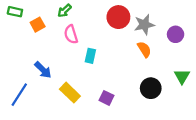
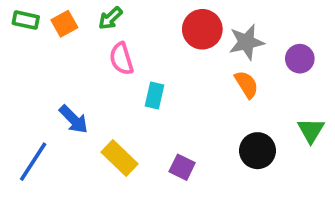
orange square: (38, 25) -> (64, 24), moved

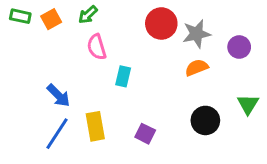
orange semicircle: (246, 84) -> (197, 68), turned -80
yellow rectangle: (120, 158) -> (95, 126), turned 36
blue line: (33, 162) -> (57, 134), moved

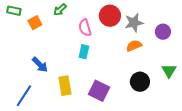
orange square: (51, 19) -> (35, 23), moved
pink semicircle: (97, 47) -> (85, 28), moved
blue line: (57, 134) -> (24, 96), moved
purple square: (145, 134) -> (99, 91), size x1.5

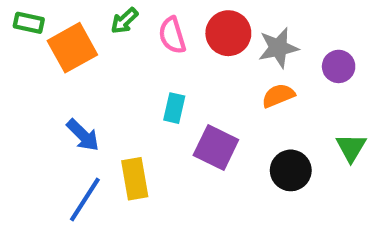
orange square: (35, 23) -> (72, 48), size x1.6
pink semicircle: (85, 28) -> (172, 35), moved
purple square: (99, 91) -> (216, 148), moved
blue line: (24, 96) -> (85, 200), moved

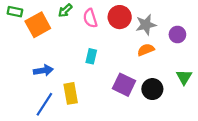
blue arrow: (83, 135) -> (43, 71), turned -54
purple square: (216, 148) -> (124, 85), moved

